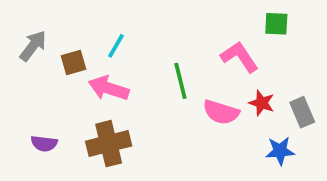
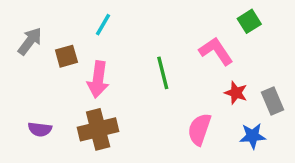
green square: (276, 24) -> (249, 21), turned -35
cyan line: (116, 46) -> (103, 25), moved
pink arrow: (109, 88) -> (98, 79), turned -100
pink semicircle: (221, 112) -> (199, 129), moved, turned 92

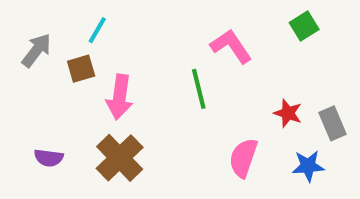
cyan line: (103, 25) -> (97, 30), moved
pink L-shape: (216, 51) -> (231, 46), moved
brown cross: (98, 129) -> (120, 158), turned -30

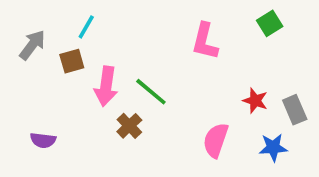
pink L-shape: (231, 46) -> (205, 41), turned -132
green line: (199, 89) -> (151, 92), moved, turned -36
brown cross: (120, 158) -> (129, 126), moved, size x0.6

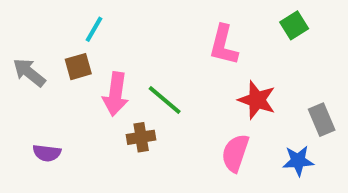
gray arrow: (32, 45) -> (29, 72), moved, turned -88
red star: (255, 101) -> (257, 100), moved, size x1.4
brown cross: (129, 126) -> (141, 137), turned 35

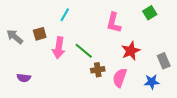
cyan line: (94, 29) -> (65, 15), moved
red star: (257, 100) -> (131, 51), turned 30
brown cross: (141, 137) -> (98, 70), moved

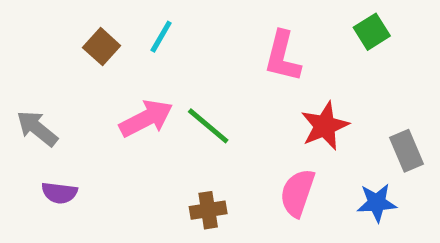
brown square: (40, 34) -> (102, 47), moved, turned -32
gray arrow: (15, 37) -> (37, 128), moved
pink arrow: (59, 48) -> (146, 118), turned -125
brown cross: (98, 70) -> (208, 210), moved

